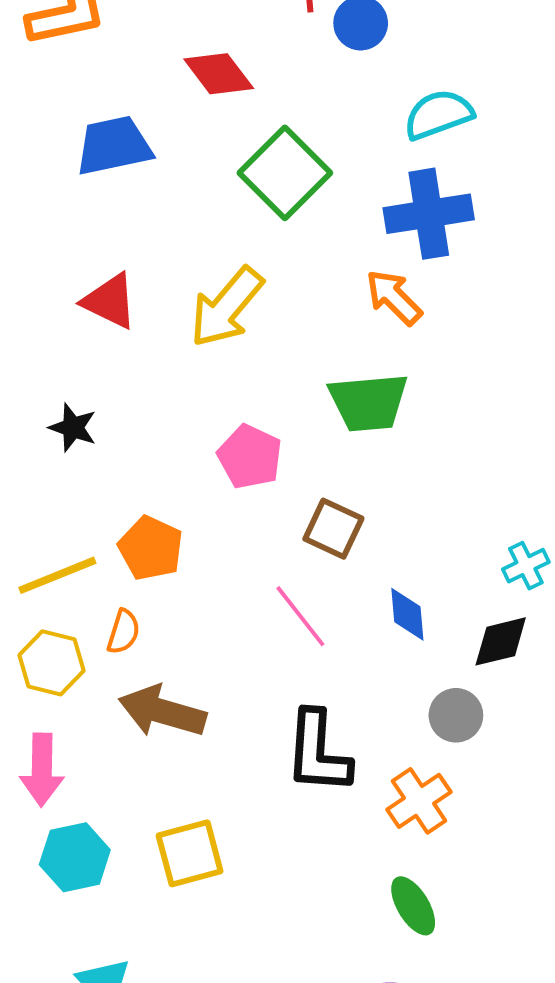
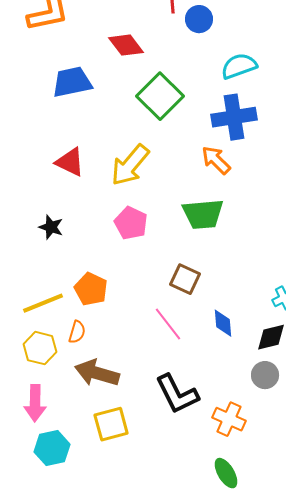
pink pentagon: (250, 457) -> (131, 223), moved
gray circle: (456, 715) -> (265, 375), moved
black L-shape: (318, 752) -> (177, 394), turned -30
orange cross: (419, 801) -> (229, 419), turned -32
yellow square: (190, 853) -> (111, 424), moved

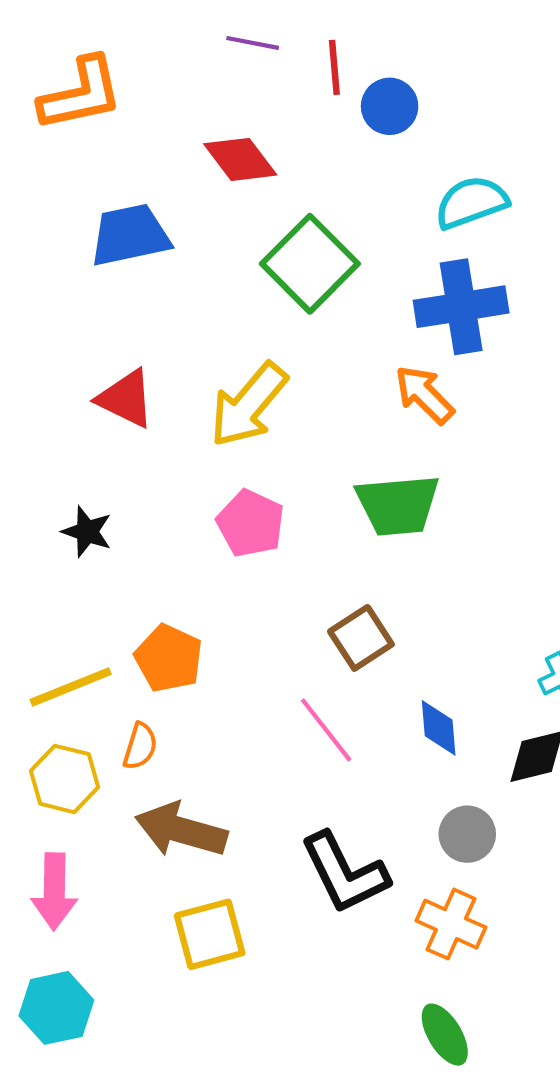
brown square: (185, 279) -> (361, 638), turned 32
gray circle: (265, 375) -> (467, 834), moved
cyan hexagon: (52, 448) -> (56, 1008), moved

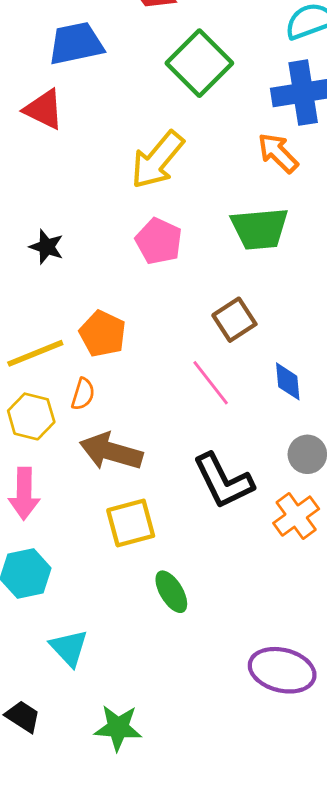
red triangle: (126, 399) -> (44, 109), moved
orange cross: (451, 924) -> (296, 516), turned 30
green ellipse: (445, 1035) -> (171, 592), moved

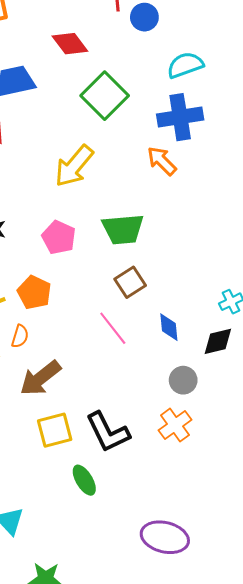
green trapezoid: (260, 229) -> (123, 229), moved
pink pentagon: (159, 241) -> (59, 237), moved
brown arrow: (111, 452) -> (40, 378), turned -54
black L-shape: (223, 481) -> (108, 432), moved

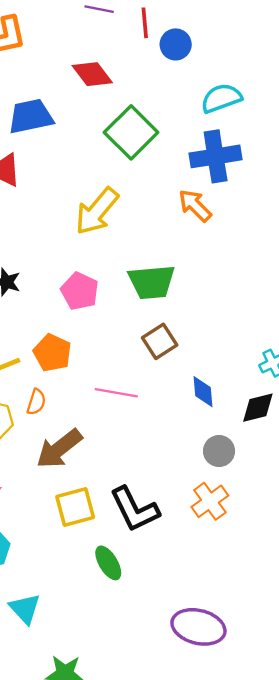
pink line: (113, 328) -> (116, 393), moved, turned -42

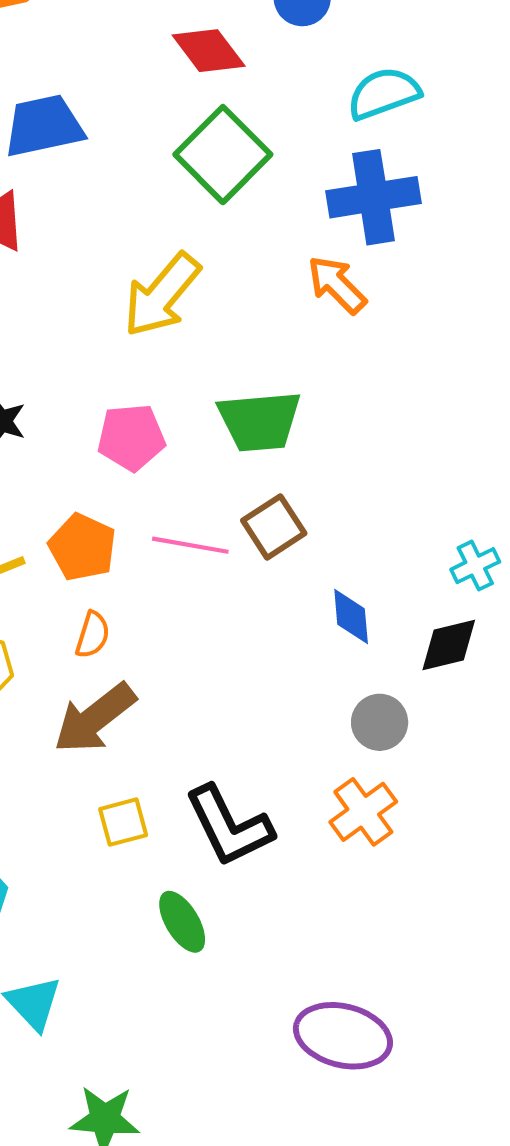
red diamond: (92, 74) -> (209, 51), moved
pink pentagon: (80, 291) -> (131, 437), turned -30
pink line: (116, 393) -> (190, 545), moved
orange semicircle: (36, 402) -> (93, 635), moved
yellow square: (75, 507) -> (123, 822), size x0.7

